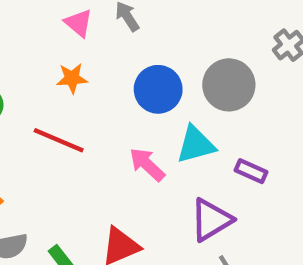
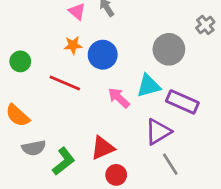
blue circle: (158, 89) -> (103, 55), moved
purple rectangle: (251, 171) -> (182, 102), size x1.6

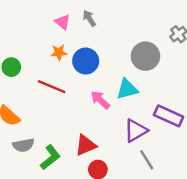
purple rectangle: (182, 102) -> (169, 116), moved

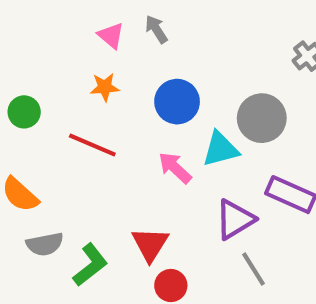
gray circle: (145, 56) -> (262, 118), moved
blue circle: (86, 61) -> (177, 102), moved
red triangle: (86, 145) -> (150, 244), turned -35

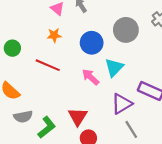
gray circle: (262, 118) -> (126, 30), moved
cyan triangle: (220, 149) -> (114, 67), turned -30

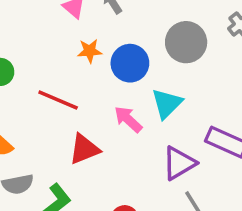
orange star: (54, 35) -> (90, 51), moved
red triangle: (78, 117) -> (84, 149), moved, turned 36

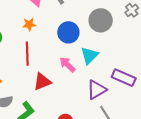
orange star: (90, 51) -> (29, 24), moved
red line: (58, 100) -> (27, 54), turned 65

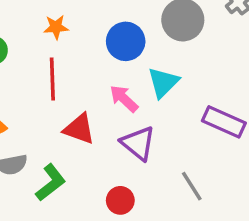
red triangle: (42, 82) -> (79, 129), turned 42
purple triangle: (97, 90) -> (138, 143), moved, turned -50

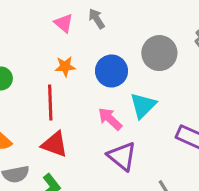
orange star: (56, 27) -> (65, 67), moved
red triangle: (79, 129) -> (55, 144), moved

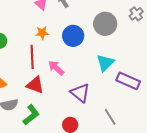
cyan triangle: (143, 105) -> (105, 63), moved
pink arrow: (110, 119) -> (56, 68), moved

